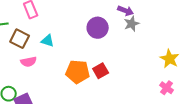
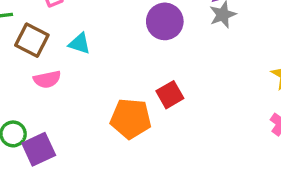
orange pentagon: (78, 72) -> (131, 119), moved

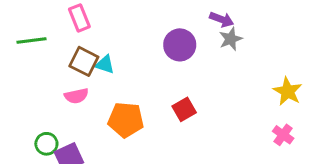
brown square: (32, 40) -> (84, 61), moved
orange pentagon: (131, 119) -> (126, 120), moved

